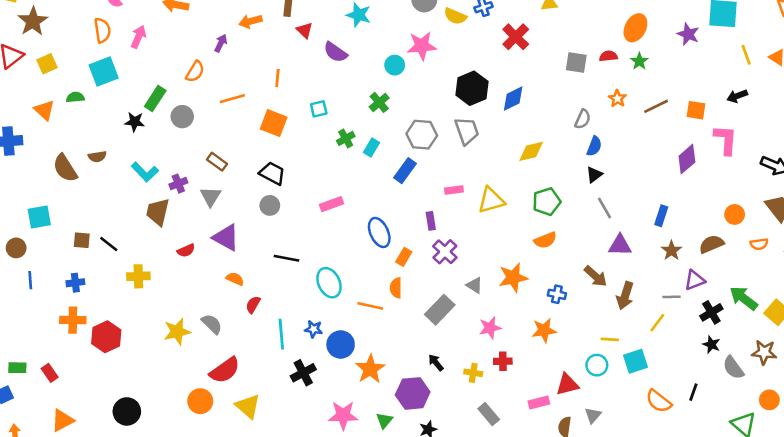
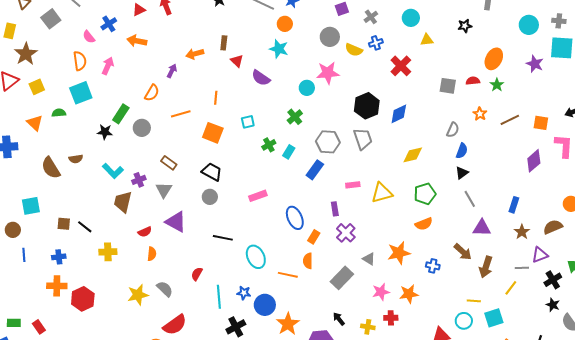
orange semicircle: (235, 279) -> (152, 254), moved, turned 72
orange star: (544, 330) -> (409, 294), moved

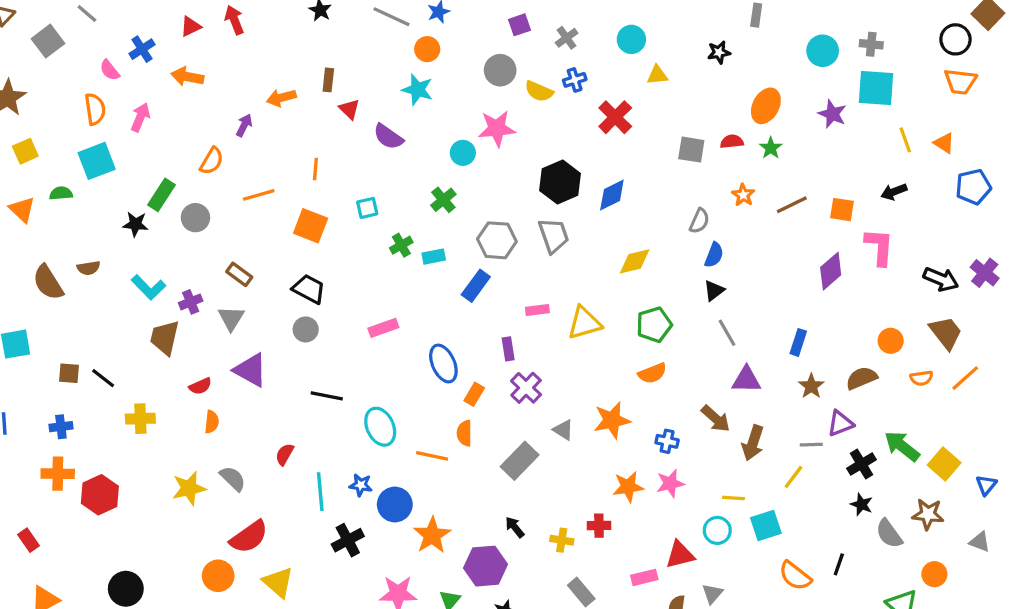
cyan rectangle: (289, 152) -> (434, 257), turned 48
pink star: (381, 292) -> (670, 483), moved

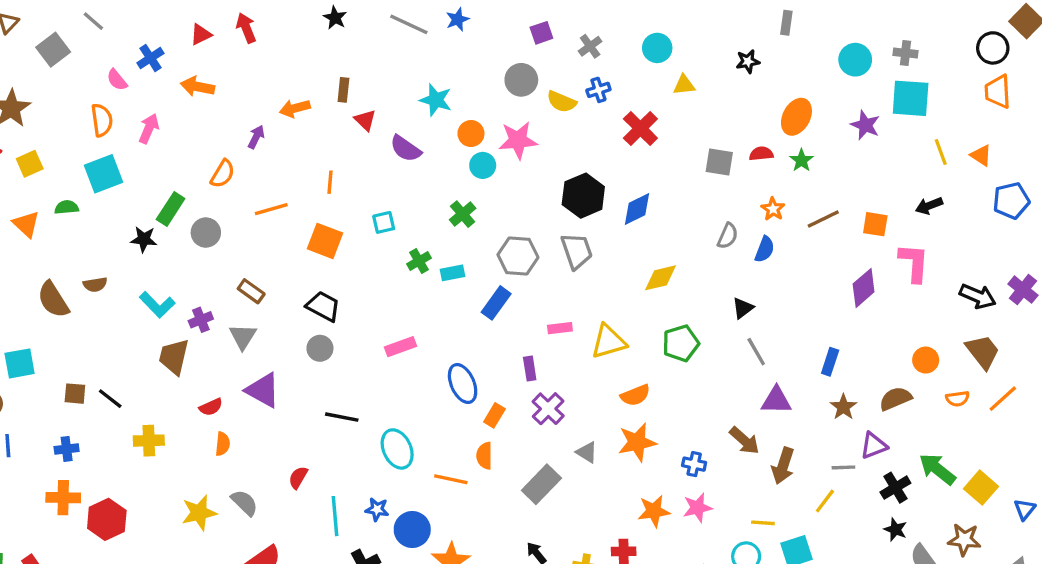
orange circle: (427, 49) -> (471, 134), moved
orange trapezoid: (960, 82) -> (998, 92), turned 80
blue semicircle: (714, 255) -> (765, 249), moved
orange semicircle: (652, 373) -> (635, 395), moved

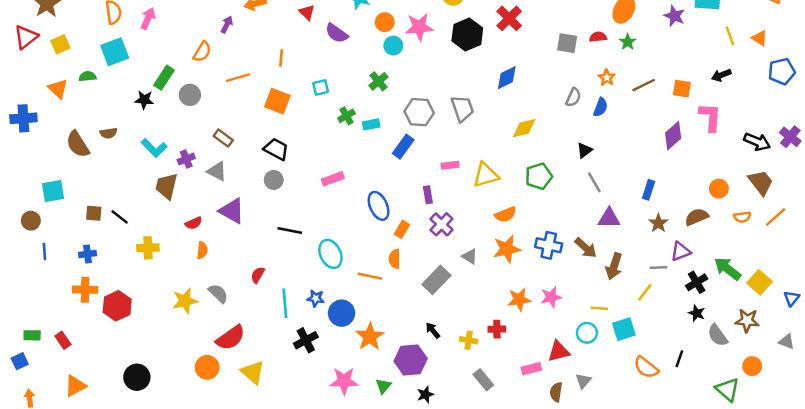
black hexagon: (583, 196) -> (467, 34), moved
gray triangle: (243, 337) -> (217, 171), turned -35
blue cross: (694, 464) -> (549, 245), moved, size x1.5

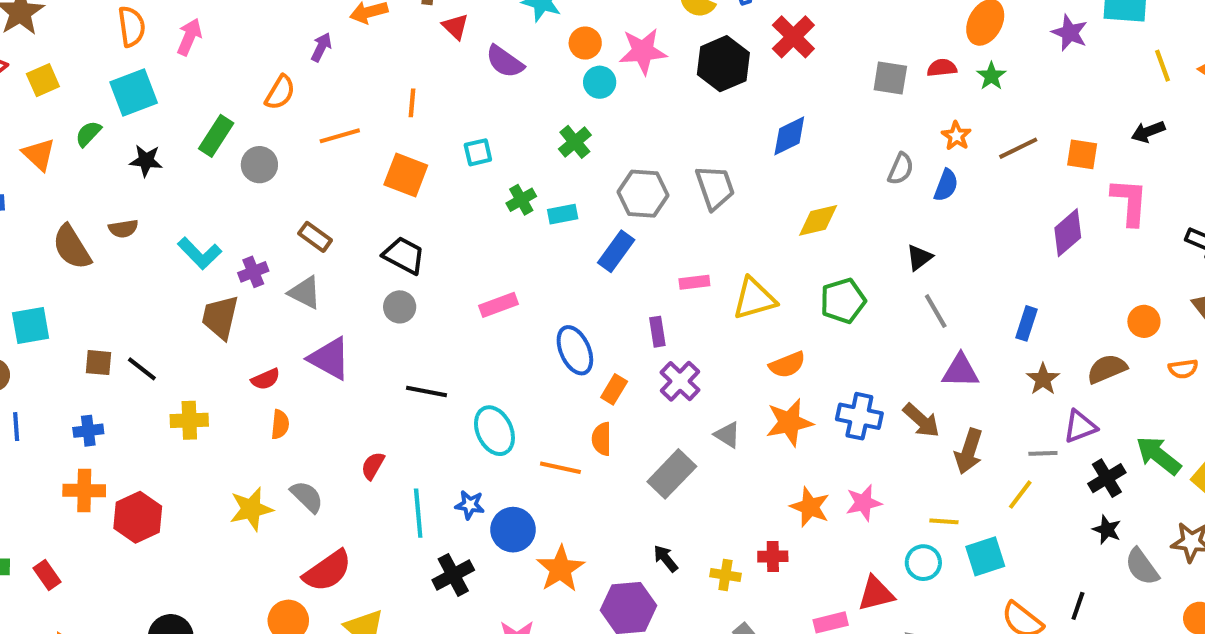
green semicircle: (88, 76) -> (88, 134), turned -42
black star: (144, 100) -> (146, 161), moved
orange star: (519, 300) -> (810, 507), turned 30

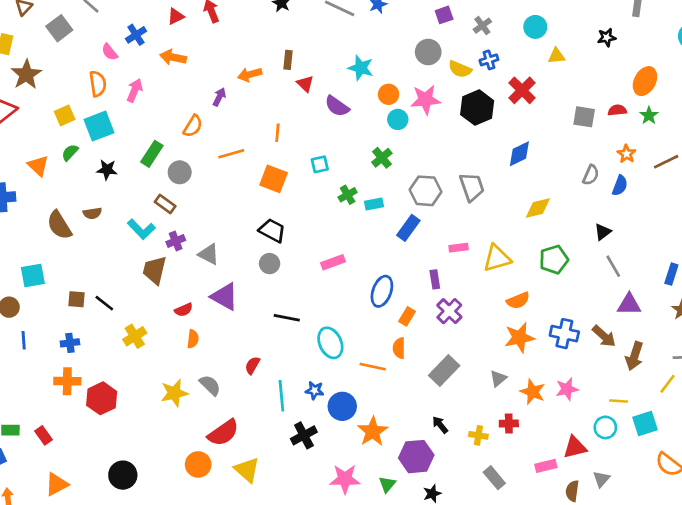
yellow square: (43, 80) -> (65, 115), moved
brown rectangle: (315, 237) -> (165, 204), moved
blue ellipse: (575, 350) -> (382, 291), turned 44
yellow cross: (189, 420) -> (135, 336), turned -30
gray triangle: (727, 435) -> (498, 379), moved, turned 48

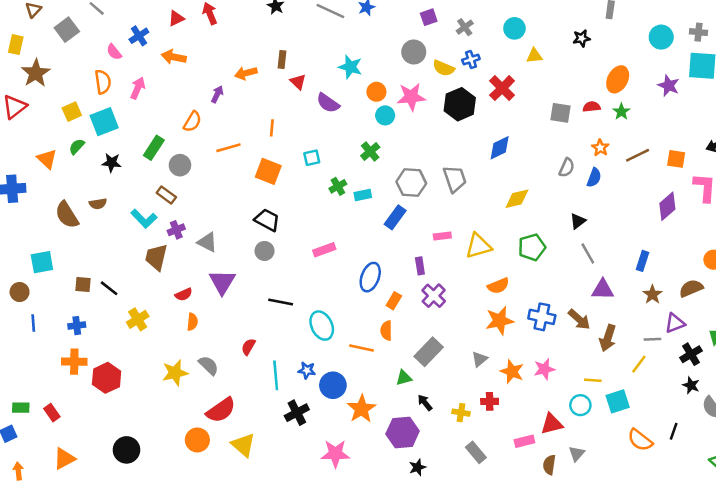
purple triangle: (225, 297) -> (222, 282), turned 32
green triangle: (387, 484) -> (404, 378), moved, turned 35

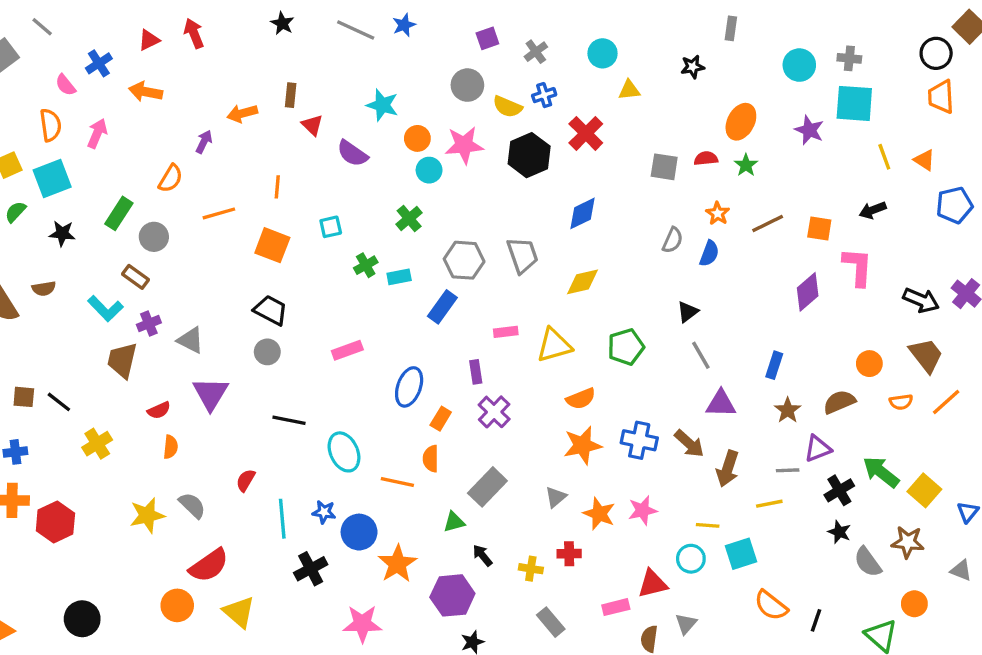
yellow diamond: (517, 199) -> (582, 282), moved
yellow line: (639, 364) -> (769, 504), turned 42
black line: (674, 431) -> (816, 620), moved

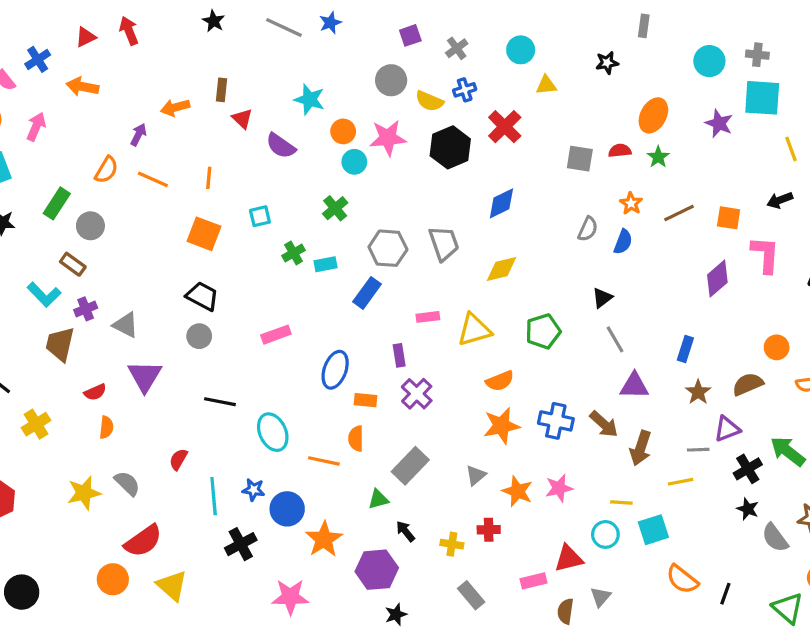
orange line: (219, 213) -> (153, 179), moved, turned 40
orange rectangle: (441, 419) -> (366, 400), turned 65

